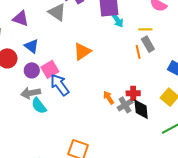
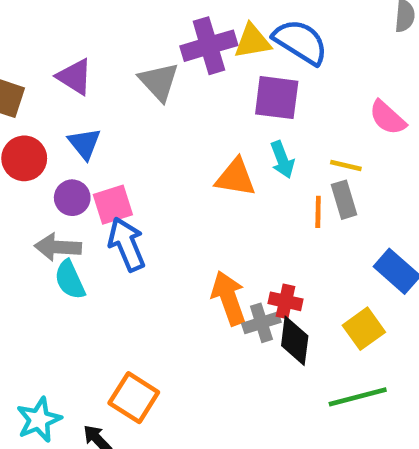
cyan arrow: (117, 20) -> (282, 160), moved
orange triangle: (82, 51) -> (236, 177), moved, turned 30
orange arrow: (109, 98) -> (229, 298), size x1.6

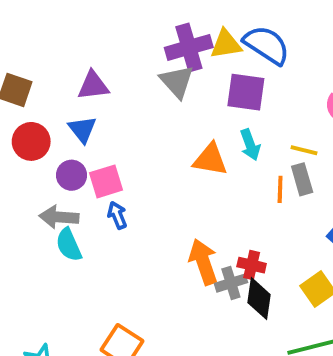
purple triangle: (75, 77) -> (93, 86), moved, turned -40
gray triangle: (159, 82) -> (177, 82), moved
blue arrow: (127, 244) -> (117, 215), size x0.6

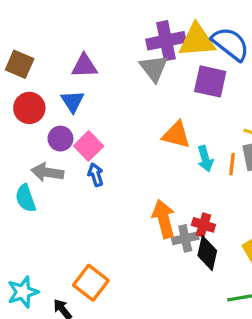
yellow triangle: (226, 44) -> (197, 40), size x1.4
cyan arrow: (250, 145) -> (205, 159), moved
pink square: (106, 181) -> (89, 146), turned -32
cyan semicircle: (69, 245) -> (26, 198), moved

